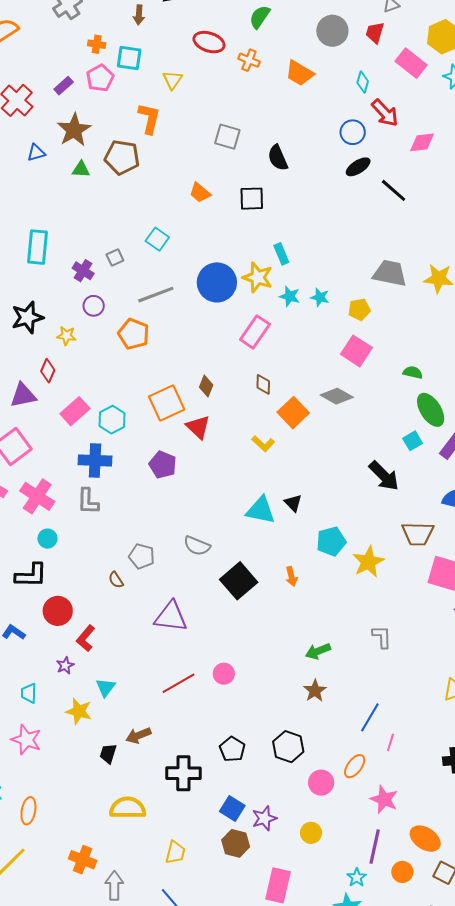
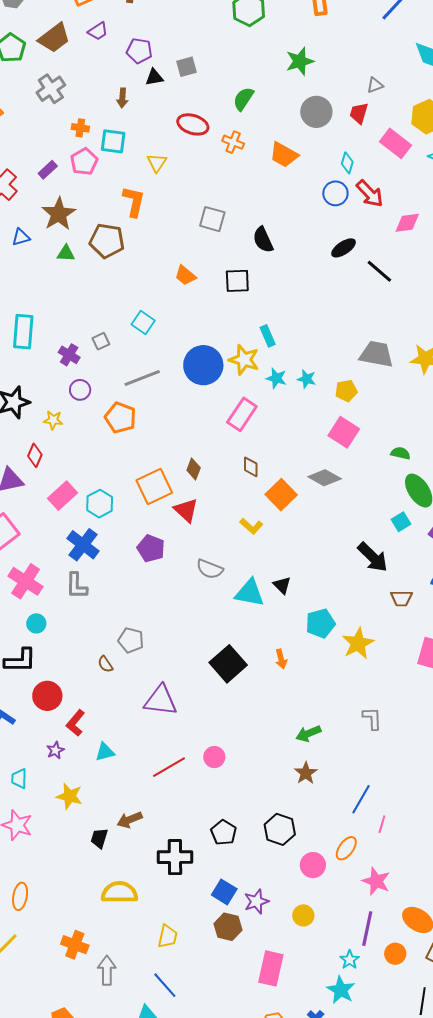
blue circle: (353, 132) -> (335, 193), moved
blue cross: (95, 460) -> (83, 545), turned 36
brown trapezoid: (418, 534) -> (401, 598), moved, size x0.7
gray semicircle: (197, 546) -> (210, 569), moved
cyan triangle: (106, 688) -> (105, 752), moved, turned 40

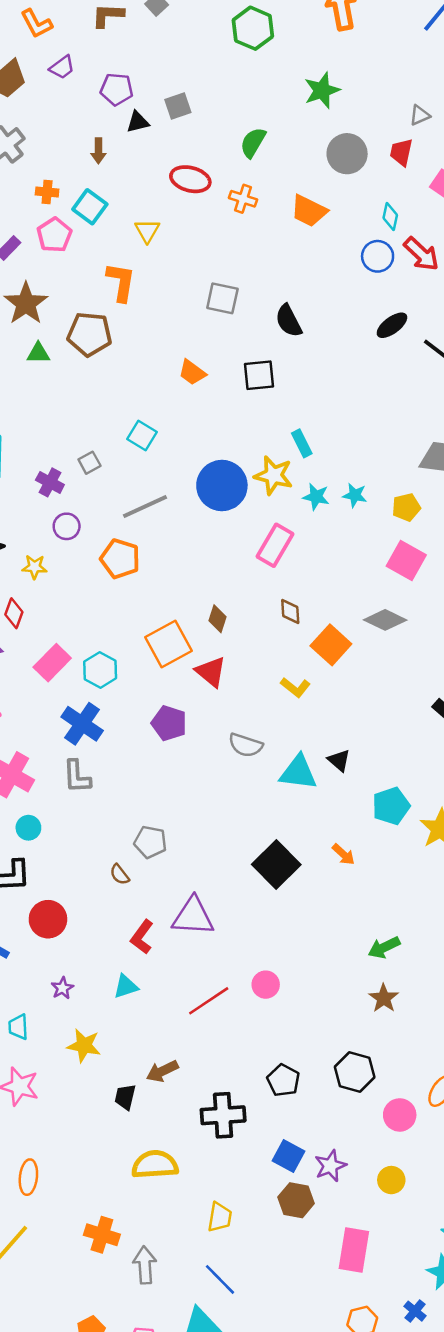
cyan square: (113, 141) -> (90, 207), turned 32
orange arrow: (281, 659) -> (343, 854), turned -30
red L-shape: (75, 723) -> (142, 937), moved

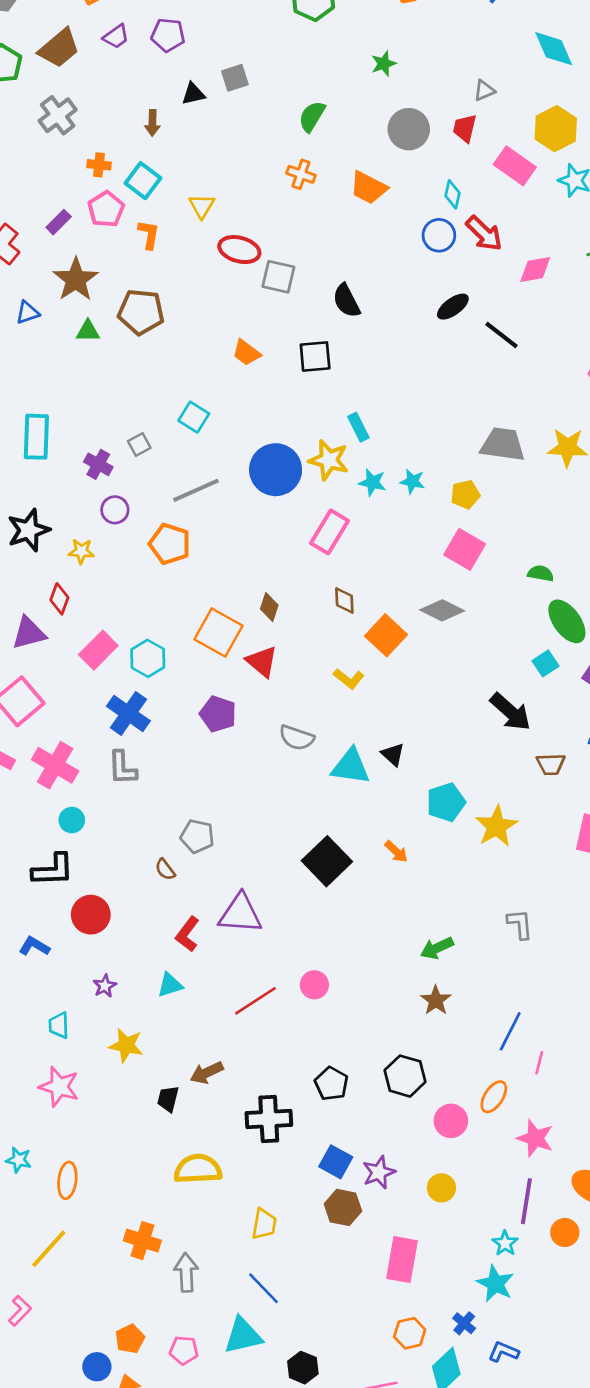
purple pentagon: (117, 89) -> (168, 35), moved
green star: (322, 90) -> (384, 64), size x0.7
red ellipse: (190, 179) -> (239, 250), moved
orange L-shape: (121, 282) -> (149, 234), moved, size x0.7
orange square: (168, 644) -> (218, 632), turned -33

